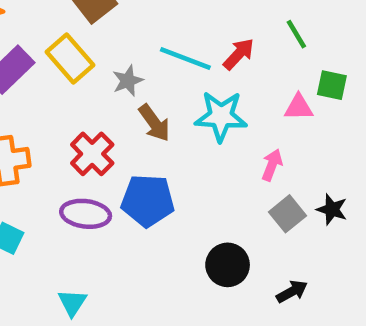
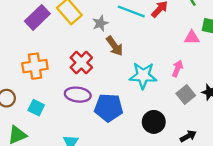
cyan star: (221, 116) -> (143, 76), moved
blue pentagon: (148, 201) -> (109, 108), moved

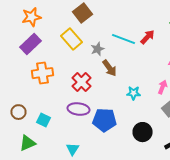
purple rectangle: (37, 17) -> (30, 44), moved
orange cross: (35, 66) -> (42, 73), moved
cyan star: (143, 76) -> (134, 93), size x0.6

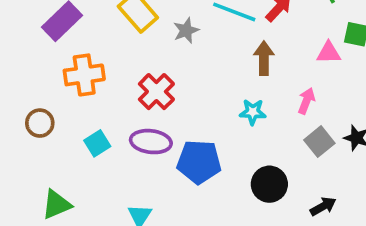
brown arrow: (110, 68) -> (264, 58), moved, turned -144
brown circle: (18, 112) -> (40, 123), moved
cyan square: (43, 120) -> (97, 143), moved, turned 32

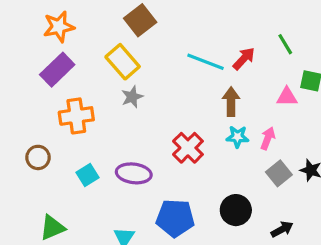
gray star: (186, 30) -> (132, 97), moved
red cross: (156, 92) -> (188, 148), moved
cyan star: (253, 112) -> (237, 137), moved
blue pentagon: (199, 162) -> (175, 218), moved

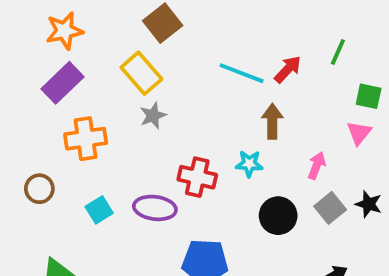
green line: (285, 44) -> (338, 52), turned 55
pink triangle: (287, 97) -> (359, 133), moved, turned -50
cyan star: (237, 137) -> (249, 164), moved
red cross: (188, 148) -> (197, 177), moved, turned -32
black circle: (236, 210) -> (278, 216), moved

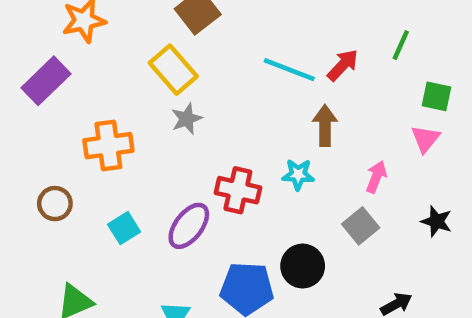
purple rectangle: (62, 83) -> (46, 81), moved
purple ellipse: (155, 208) -> (189, 226), turned -60
gray square: (330, 208) -> (361, 226), moved
black circle: (278, 216) -> (303, 266), moved

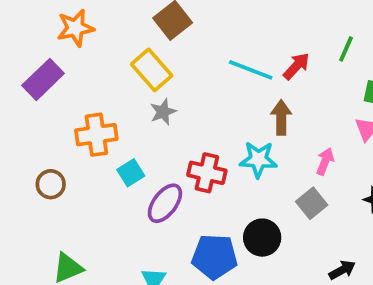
cyan star: (298, 175) -> (258, 159), size x1.4
cyan square: (124, 228) -> (131, 173), moved

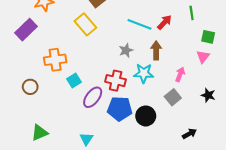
green line: (346, 49) -> (192, 13), turned -32
gray star: (163, 112) -> (126, 50), moved
blue pentagon: (215, 257) -> (120, 109), moved

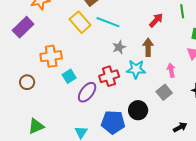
cyan line: (139, 24) -> (108, 22), moved
pink arrow: (180, 74) -> (171, 70), turned -32
red cross: (116, 81) -> (109, 76), turned -30
blue pentagon: (120, 109) -> (113, 122), moved

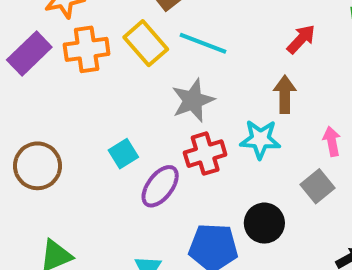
gray star: (119, 47) -> (193, 100), moved, size x1.5
orange cross: (51, 56) -> (87, 49), moved
brown circle: (27, 82) -> (37, 166), size x1.5

